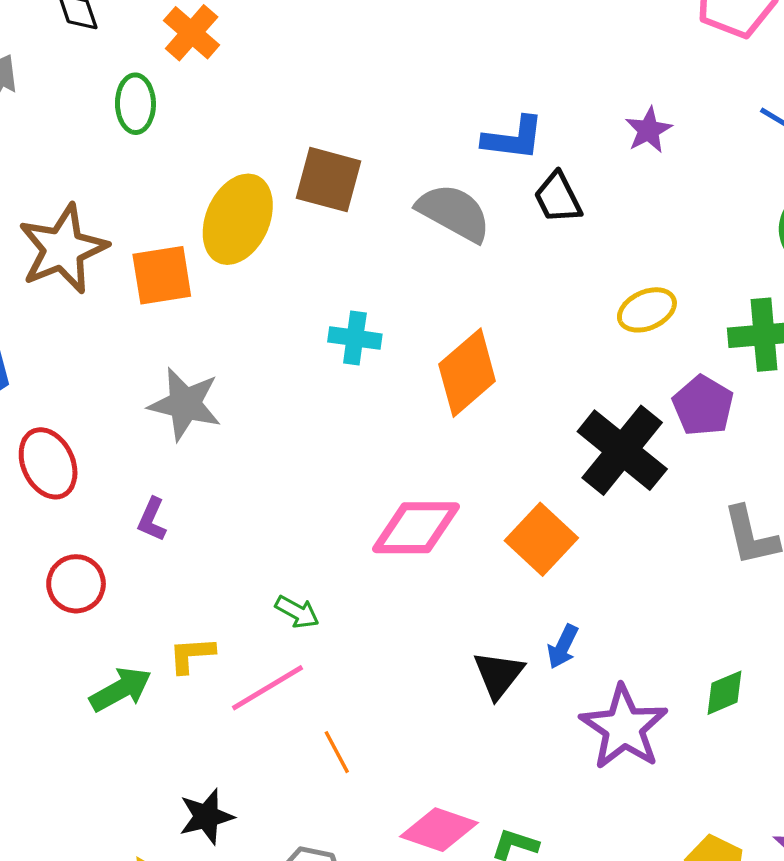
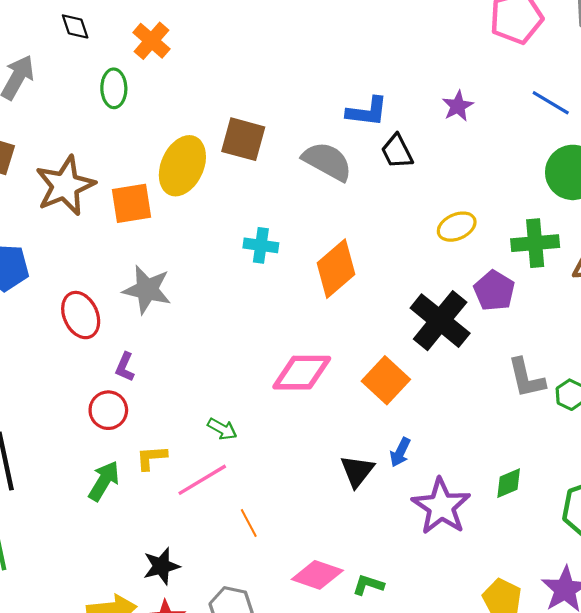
red ellipse: (48, 463) -> (81, 315), moved
red circle: (76, 584) -> (108, 410), moved
green arrow: (121, 689) -> (104, 481), turned -30

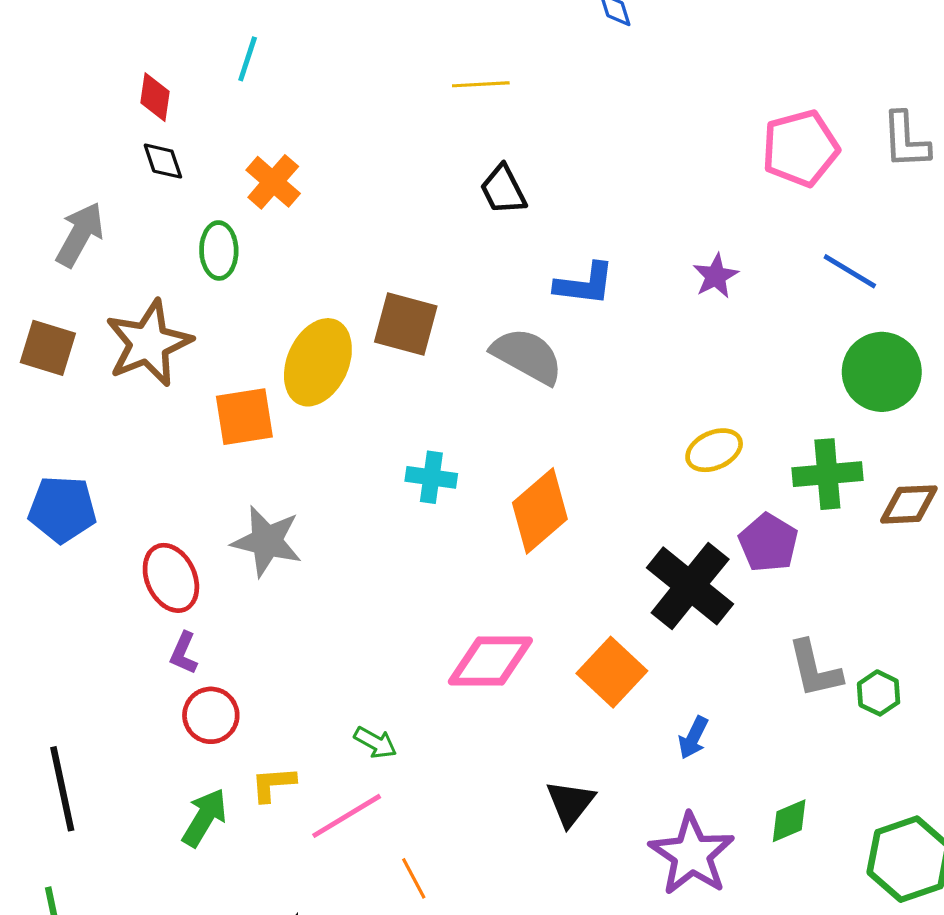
black trapezoid: (397, 151) -> (503, 190), moved
brown star: (65, 186) -> (149, 343), moved
purple L-shape: (125, 367) -> (184, 653), moved
blue arrow: (400, 452) -> (693, 738), moved

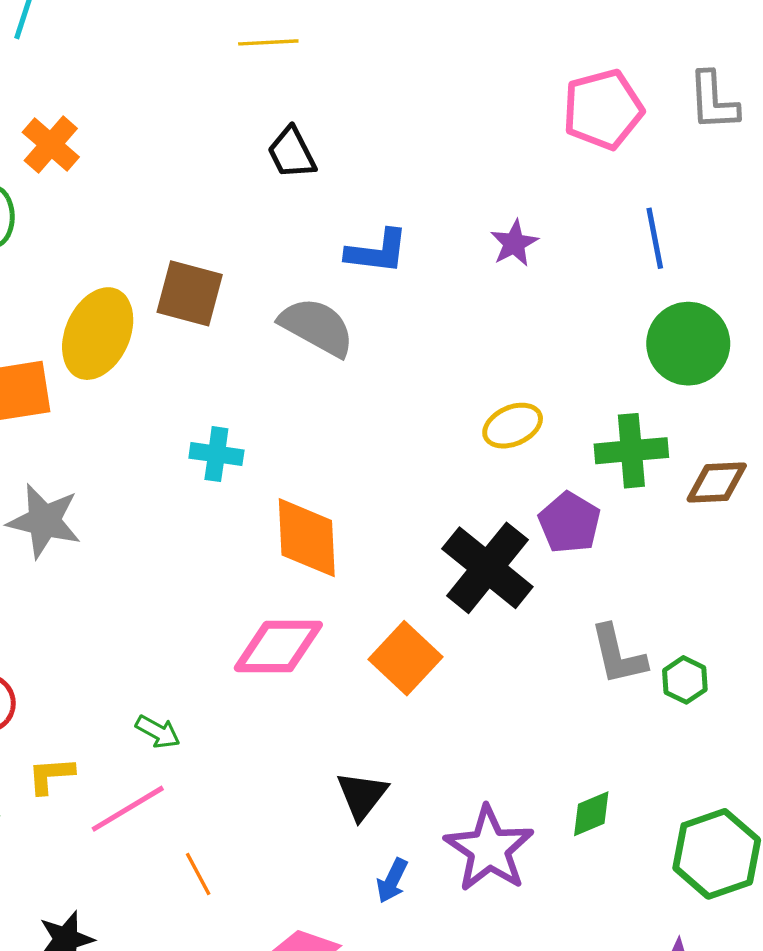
blue line: (850, 271) -> (655, 238), turned 48
orange diamond: (540, 511) -> (307, 538), moved, turned -52
blue arrow: (693, 738) -> (392, 881), moved

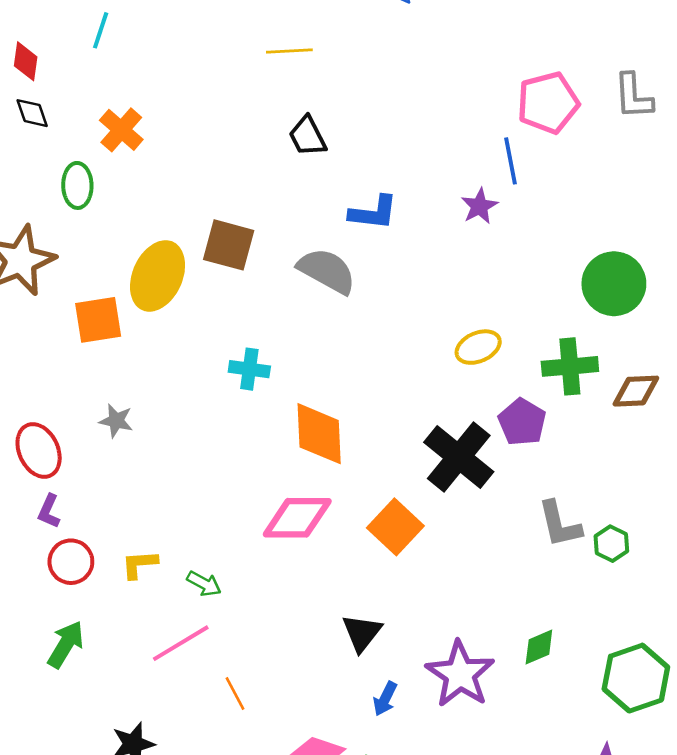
blue line: (655, 238) -> (510, 161), moved
gray star: (44, 521) -> (116, 421), size x0.6
yellow L-shape: (51, 775) -> (139, 564), moved

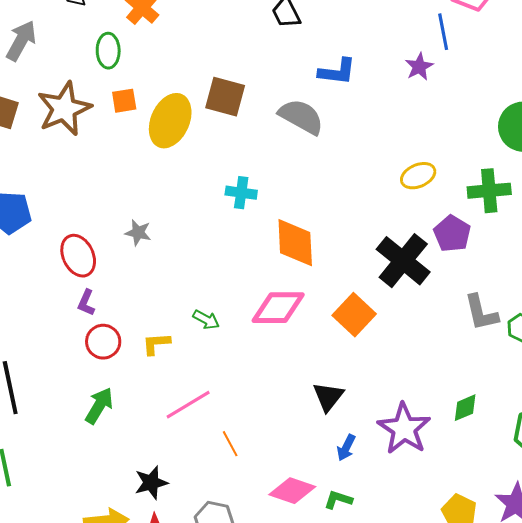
orange square: (98, 320) -> (124, 101), moved, size x0.7
green arrow: (204, 584) -> (206, 320), moved

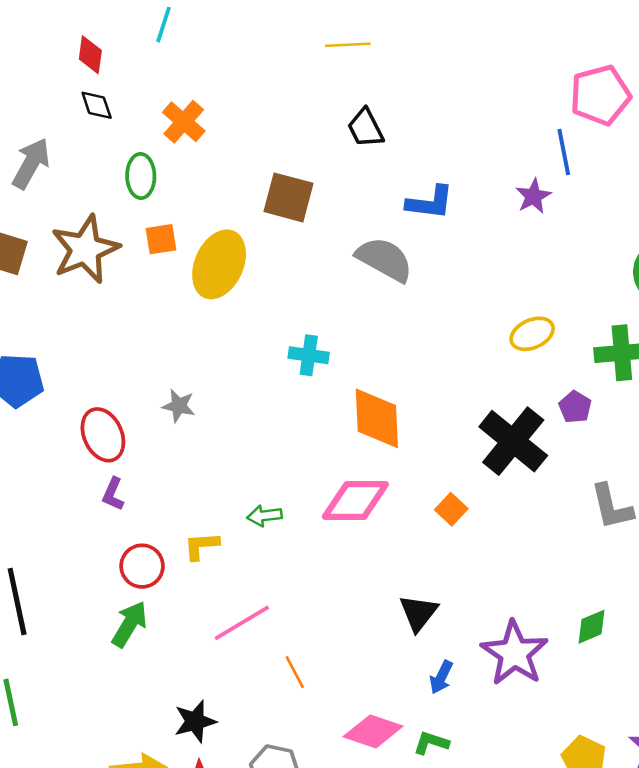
brown square: (225, 97) -> (288, 197), moved
purple pentagon: (452, 234) -> (575, 407), size x0.7
orange square: (354, 315) -> (451, 509), size x0.6
green arrow: (206, 320) -> (264, 516), turned 144
red circle: (103, 342) -> (142, 566), moved

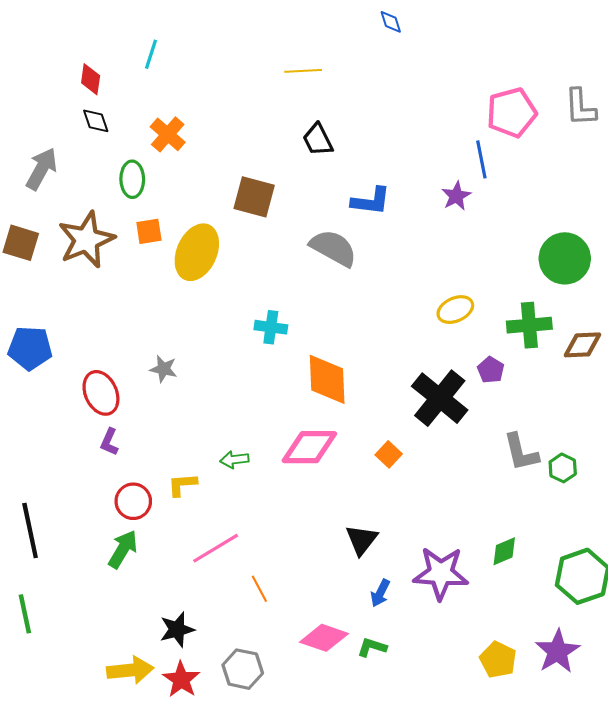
purple star: (514, 653) -> (441, 573), turned -30

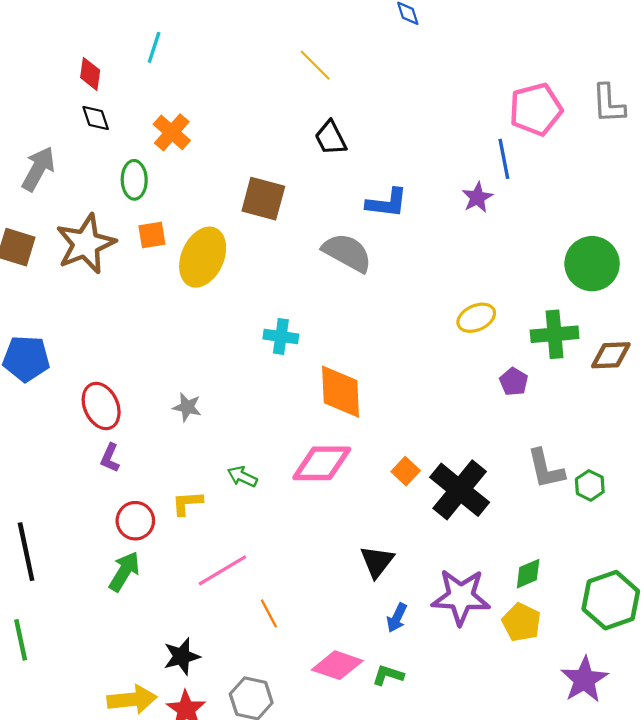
yellow line: (303, 71) -> (315, 65), turned 48
gray star: (164, 369) -> (187, 407), moved
black cross: (440, 398) -> (460, 490), moved
green arrow: (234, 460) -> (242, 477), turned 32
yellow pentagon: (498, 660) -> (521, 622), moved

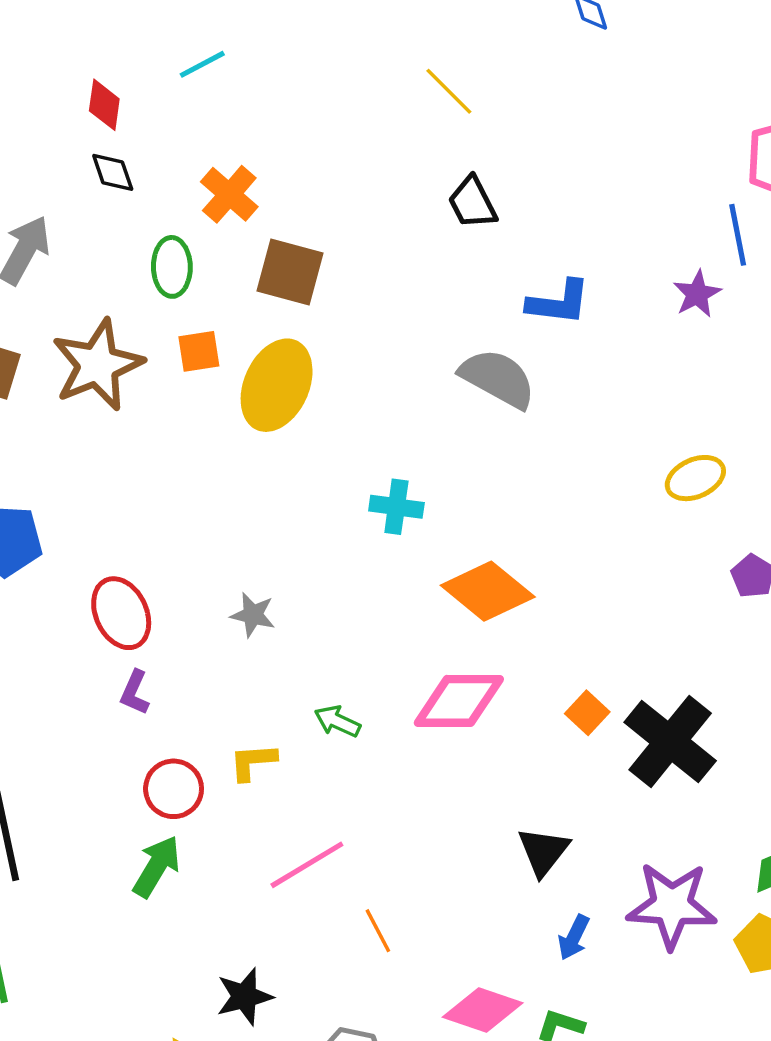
cyan line: (154, 47) -> (202, 64), turned 44
brown square: (263, 199) -> (290, 272), moved
orange diamond: (341, 392) -> (488, 591), turned -48

